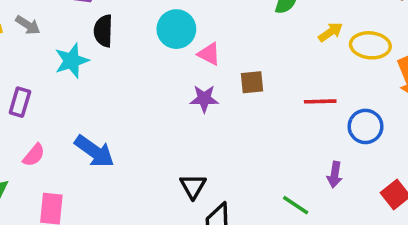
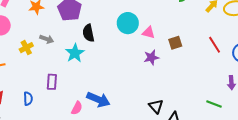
red line: (320, 101) -> (215, 45), turned 72
pink semicircle: (34, 155) -> (77, 108), moved

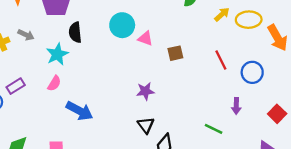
purple star: (151, 57) -> (145, 91), moved
purple rectangle: (52, 82) -> (16, 86), moved, turned 49
pink semicircle: (77, 108) -> (54, 83), moved

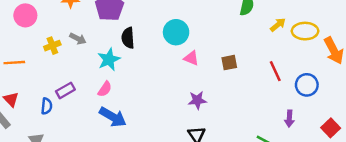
pink triangle: (145, 39) -> (191, 58), moved
blue arrow: (79, 111) -> (113, 117), moved

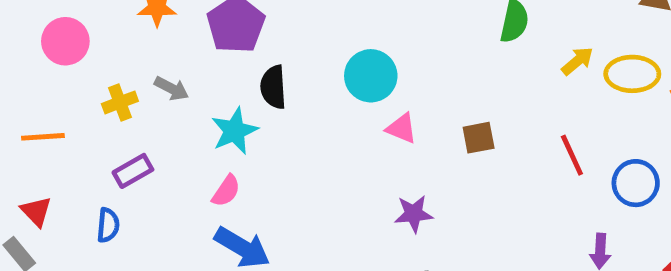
purple rectangle: (65, 90) -> (133, 171), moved

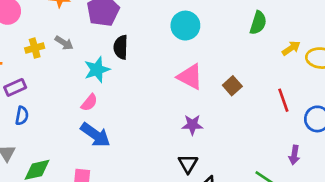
cyan circle: (371, 76) -> (185, 26), moved
pink triangle: (402, 128) -> (190, 77), size x1.5
brown square: (479, 138) -> (232, 86), turned -36
purple rectangle: (133, 171) -> (15, 87), moved

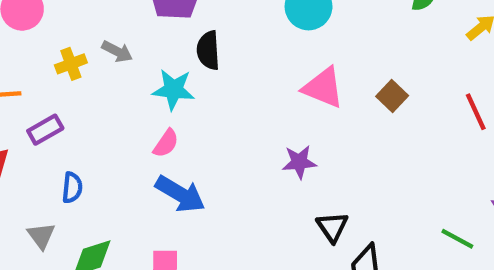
cyan star: (97, 70) -> (173, 90), turned 30
blue semicircle: (22, 116) -> (72, 188), moved
purple star: (192, 125) -> (299, 162), moved

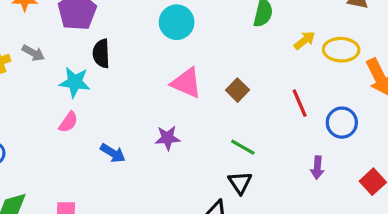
blue arrow: (180, 194) -> (113, 153), moved, size x0.7
black triangle: (332, 227) -> (240, 183), moved
green line: (457, 239) -> (243, 147), moved

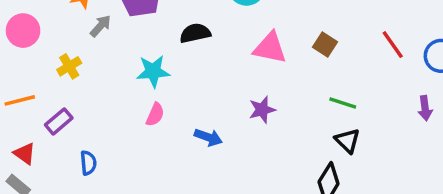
gray arrow: (33, 53) -> (101, 26), moved, turned -65
black semicircle: (101, 53) -> (195, 33), moved, turned 92

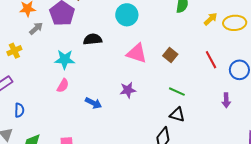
black triangle: (348, 141) -> (177, 115), turned -35

